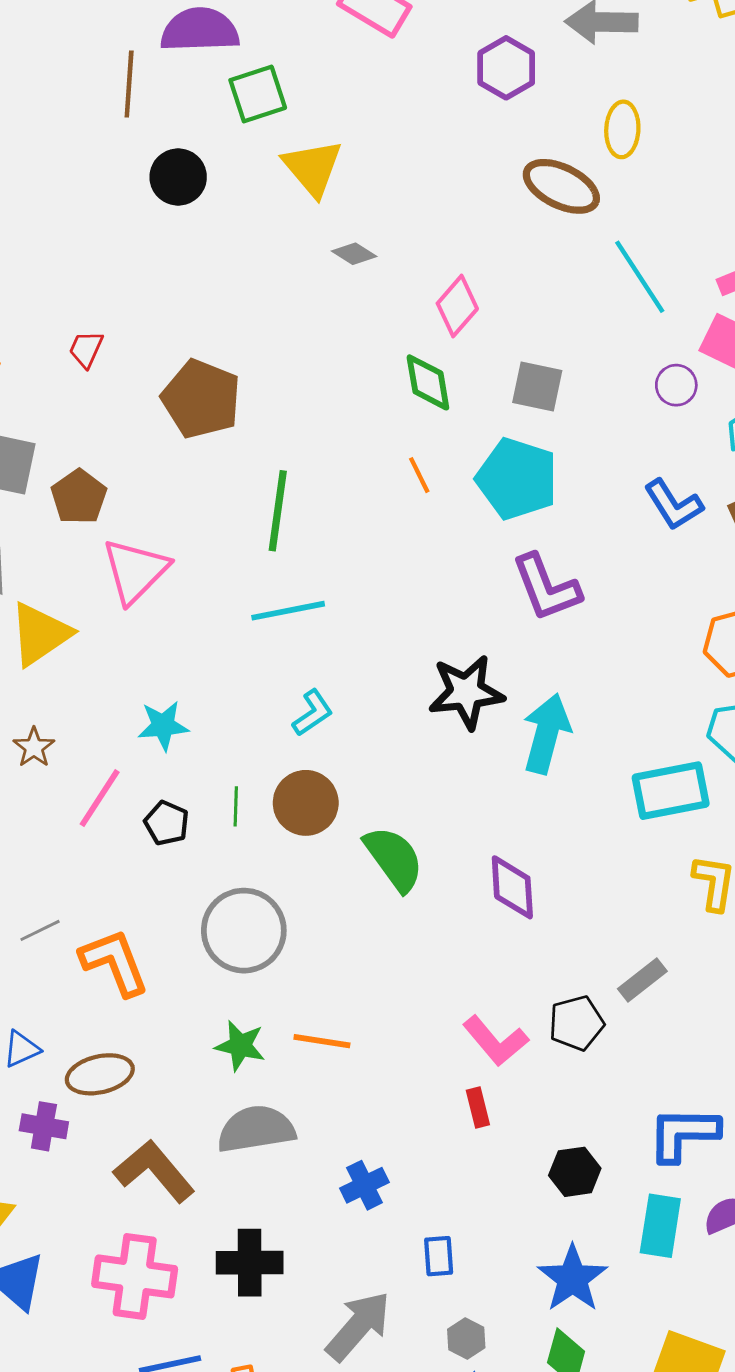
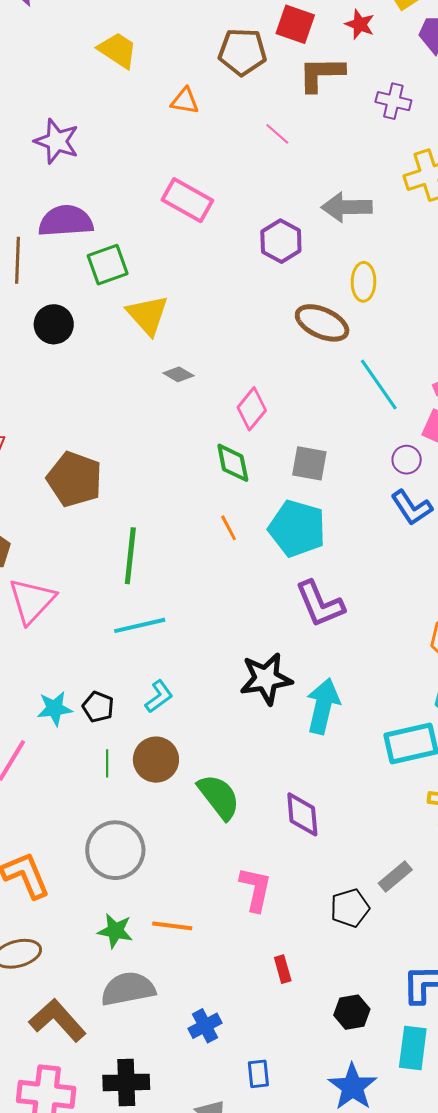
blue L-shape: (673, 505) -> (412, 508), moved
black pentagon: (167, 823) -> (98, 707), moved
pink L-shape: (496, 1041) -> (256, 889), moved, turned -126

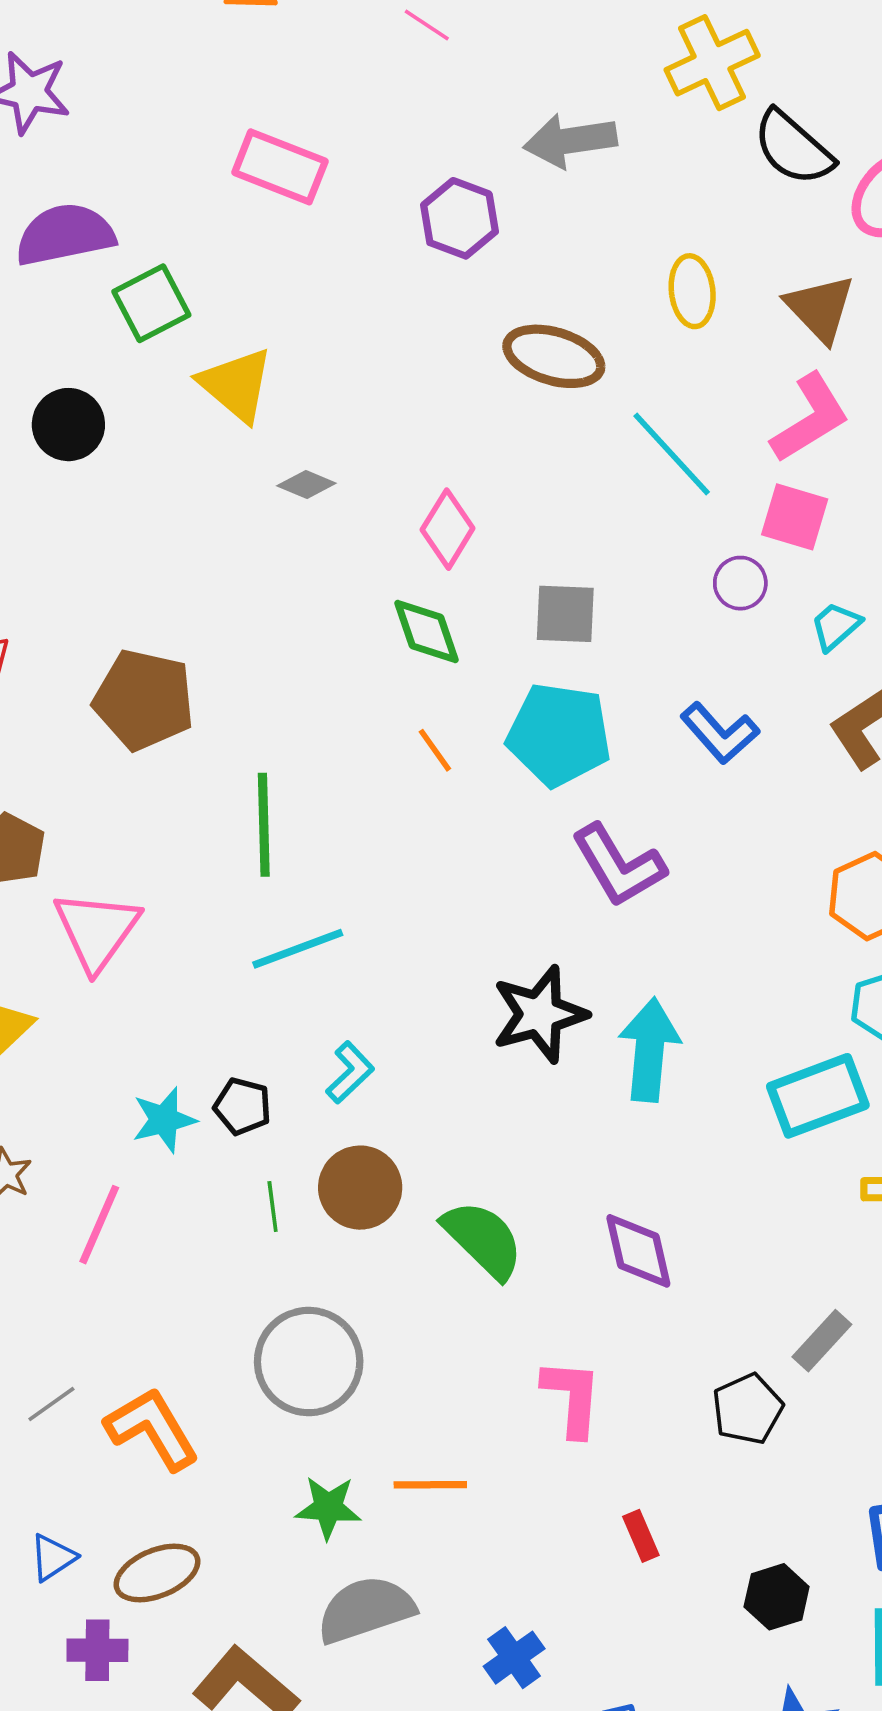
yellow ellipse: (363, 282) -> (692, 291), moved
blue L-shape: (412, 508) -> (720, 733), moved

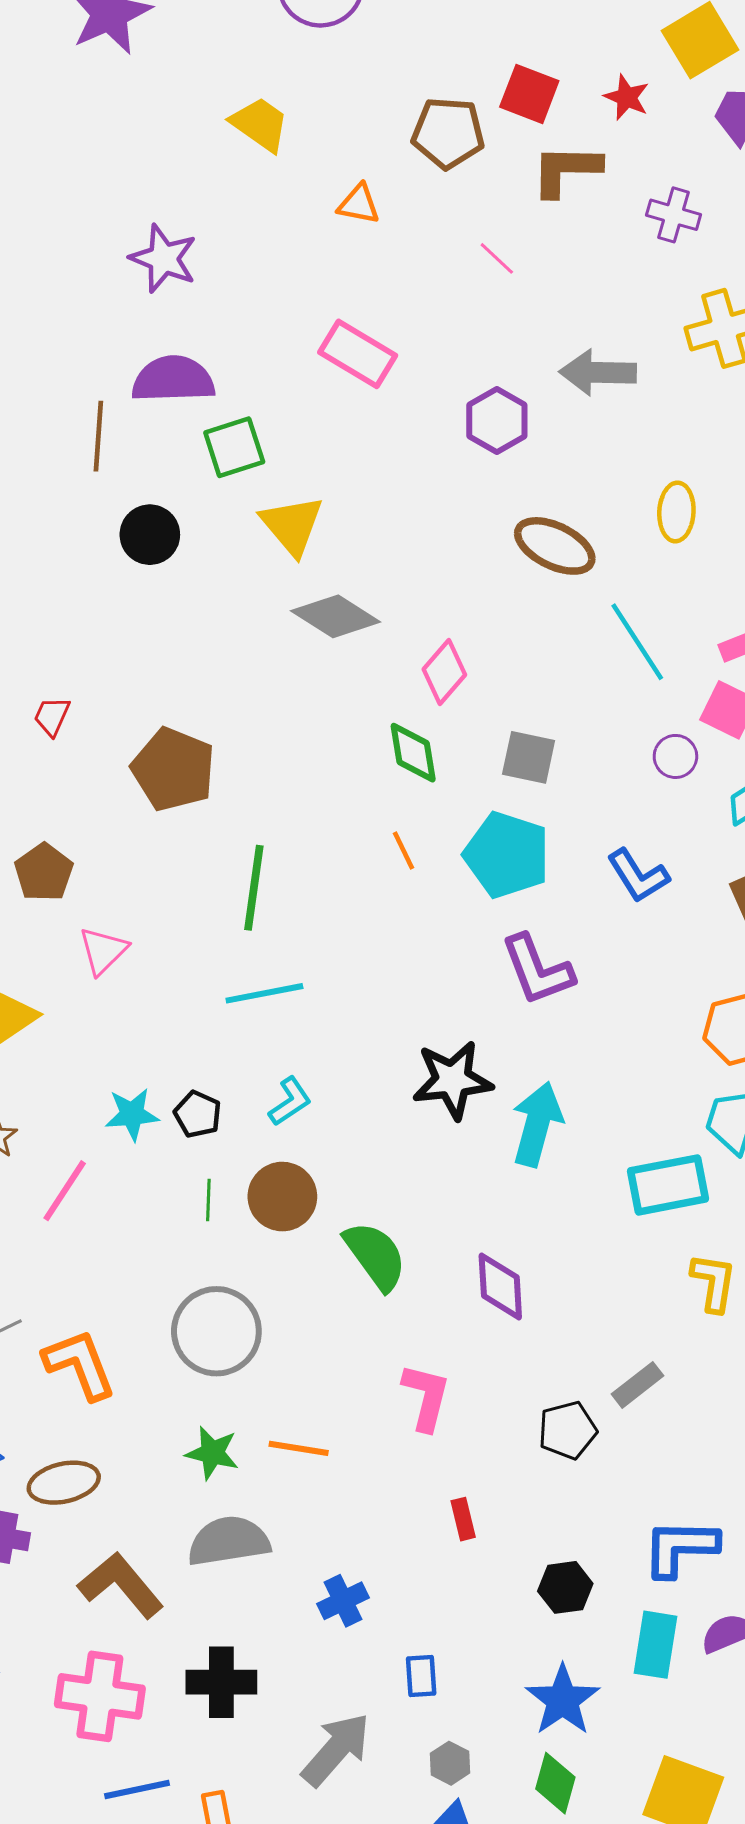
gray diamond: (306, 485) -> (336, 616), size x1.8
pink triangle: (97, 930) -> (103, 951), size x0.7

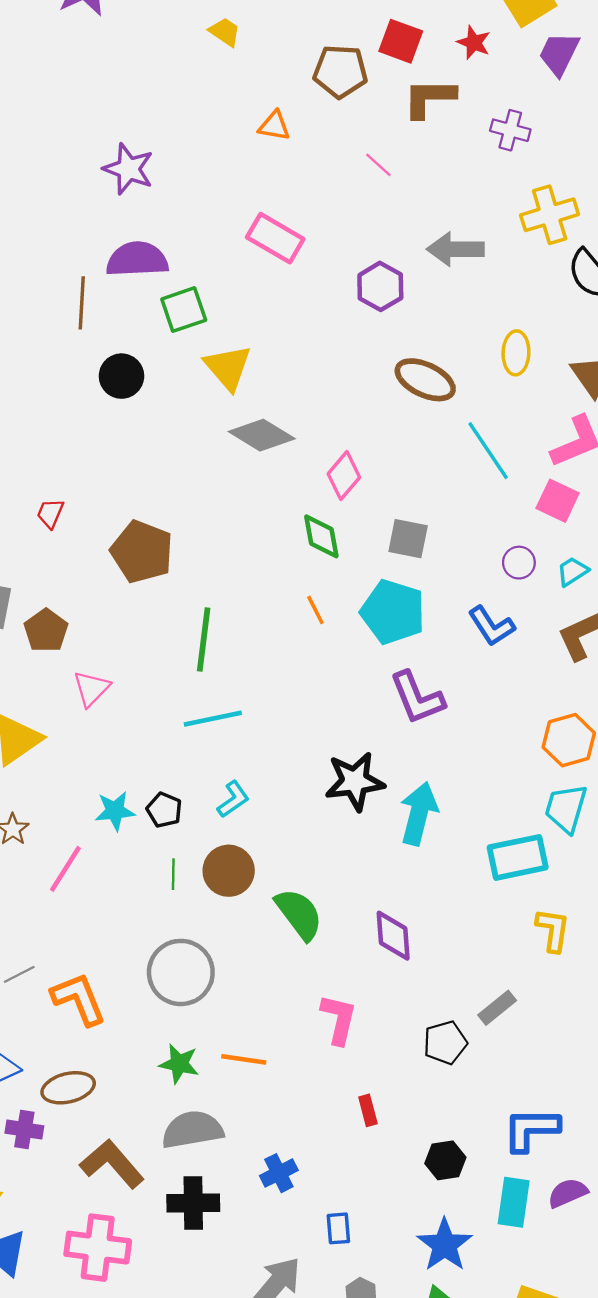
yellow trapezoid: (260, 124) -> (225, 32), moved, size x0.7
purple circle: (675, 756) -> (519, 563), moved
black cross: (221, 1682) -> (193, 1203), moved

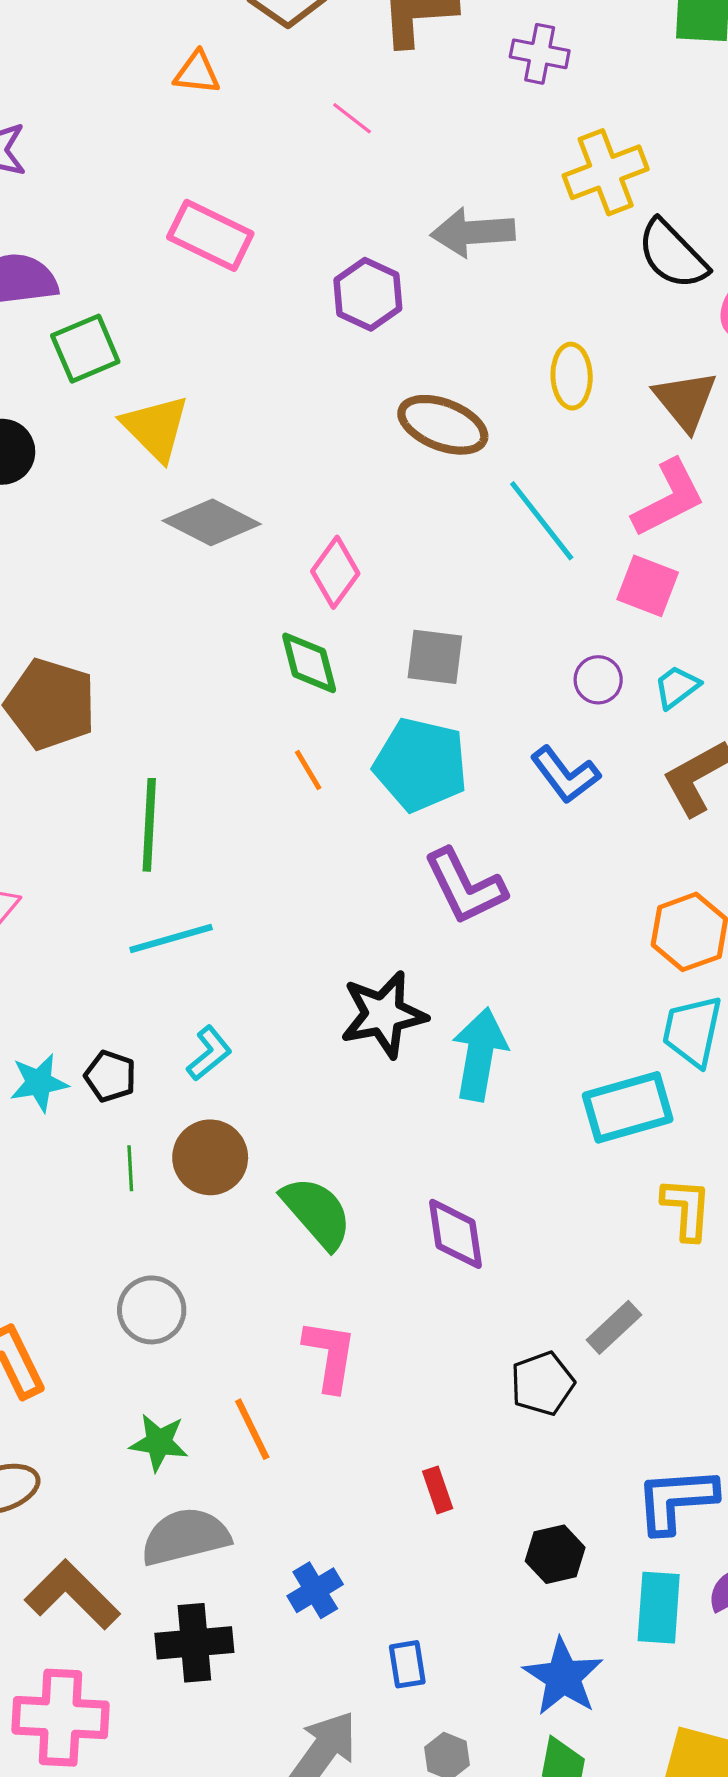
gray circle: (181, 972) -> (152, 1310), size x0.7
pink L-shape: (339, 1019) -> (330, 1355), moved
orange line: (244, 1059) -> (252, 1429), turned 60

